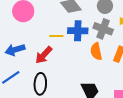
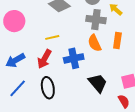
blue cross: (78, 31) -> (74, 58), moved

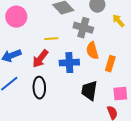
gray cross: (96, 20) -> (83, 28), moved
orange rectangle: (117, 41) -> (110, 64), moved
black trapezoid: (98, 83) -> (89, 91), turned -140

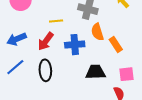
orange rectangle: (110, 64) -> (116, 44), turned -49
black trapezoid: (89, 91) -> (95, 72), turned 80

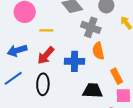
yellow line: (56, 21) -> (46, 30), moved
orange rectangle: (116, 44) -> (117, 76), moved

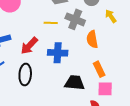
yellow line: (46, 30) -> (51, 23), moved
orange semicircle: (98, 51) -> (92, 39), moved

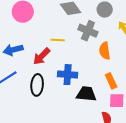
yellow line: (51, 23) -> (58, 40), moved
blue cross: (58, 53) -> (68, 75), moved

